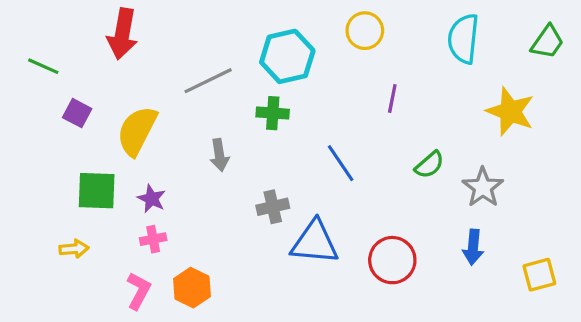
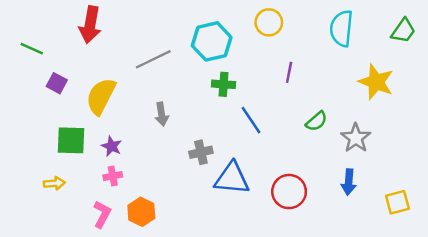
green cross: (273, 113) -> (224, 84), moved

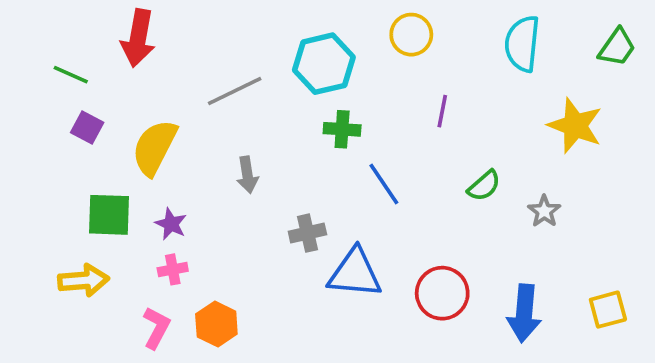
green line: (32, 49) -> (71, 75), moved
gray star: (356, 138) -> (544, 211), size x0.7
blue arrow: (349, 182) -> (524, 313), moved, size x1.4
yellow arrow: (54, 183) -> (83, 280), size x1.5

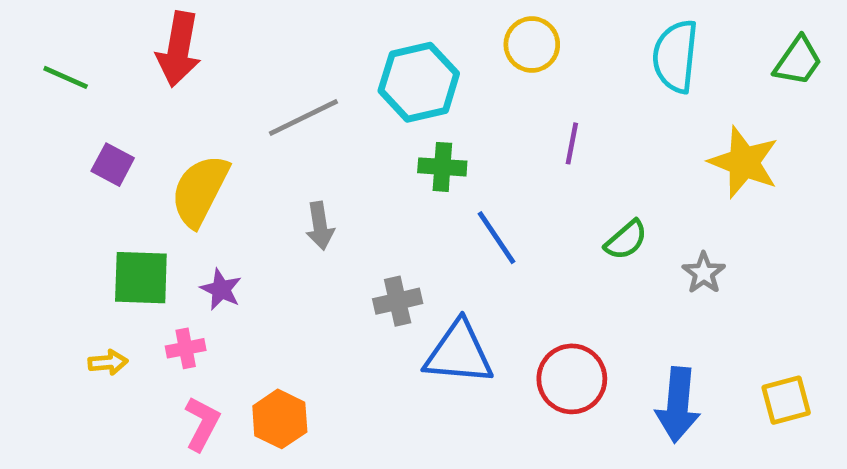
green line: (71, 75) -> (66, 77), moved
pink cross: (173, 269) -> (186, 348), moved
yellow arrow: (83, 280) -> (108, 362), size x0.6

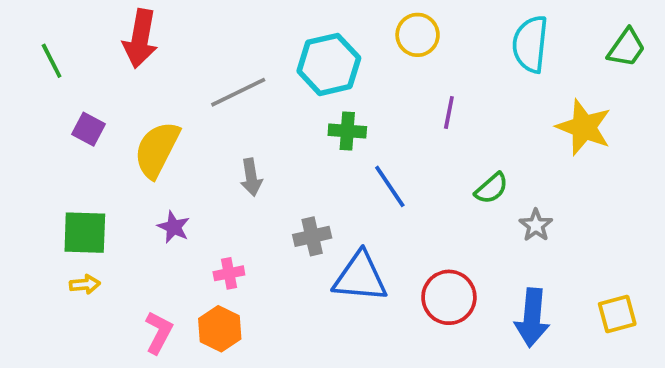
green line: (66, 77) -> (52, 61), turned 39
gray star: (704, 273) -> (536, 225), moved
green square: (141, 278) -> (85, 233), moved
pink cross: (186, 348) -> (229, 273), moved

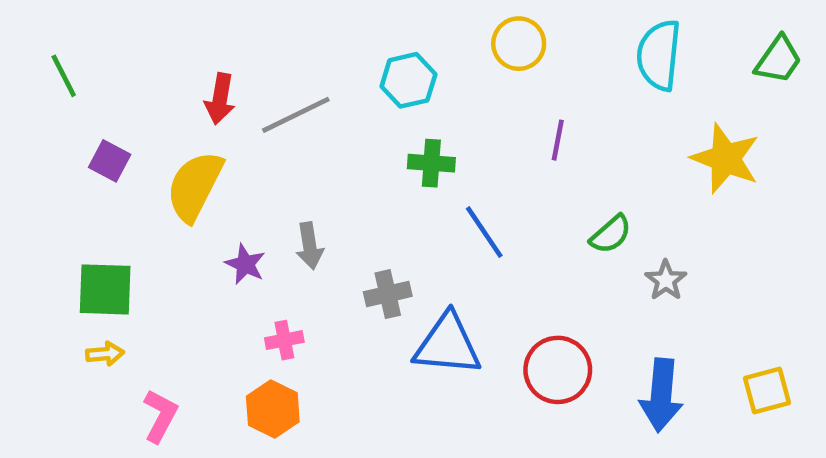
red arrow: (140, 39) -> (220, 99), moved, size x0.7
cyan hexagon: (329, 64) -> (408, 80), size x0.7
gray arrow: (251, 177) -> (310, 246), moved
purple star: (174, 227) -> (245, 264), moved
pink L-shape: (159, 332) -> (160, 416), moved

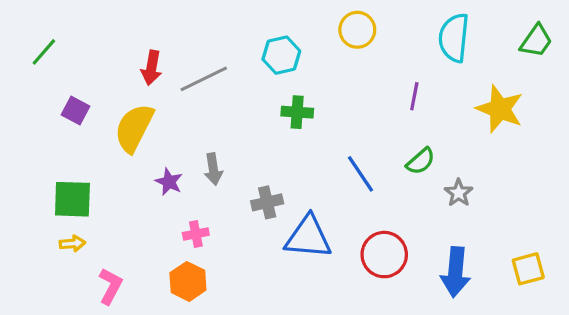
green line: (64, 76) -> (44, 52), turned 68
purple line: (558, 140) -> (414, 96), moved
blue line: (484, 232) -> (360, 174), moved

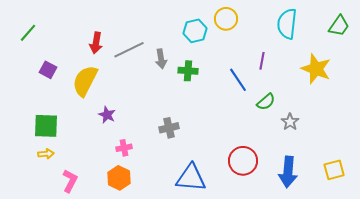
cyan hexagon: (281, 55) -> (195, 31), moved
gray arrow: (213, 169) -> (161, 59), moved
blue line: (360, 174) -> (238, 80), moved
blue triangle: (308, 237) -> (191, 178), moved

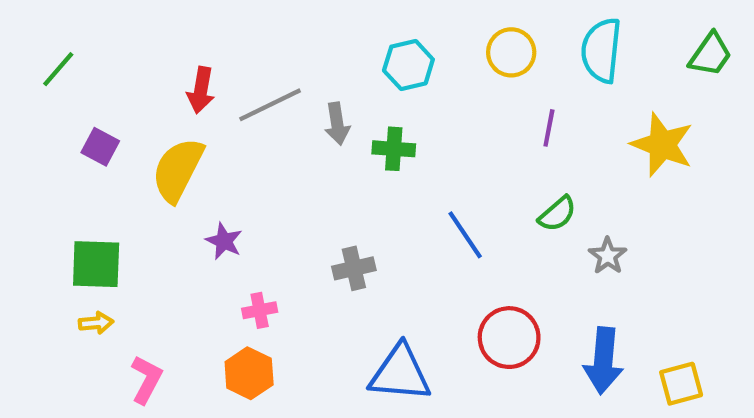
yellow circle: (226, 19) -> (511, 52), moved
blue line: (238, 80) -> (465, 235), moved
yellow square: (334, 170) -> (681, 384), moved

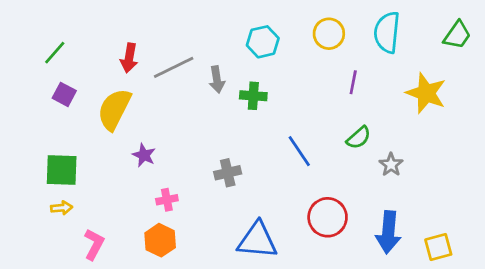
green line: (58, 69) -> (55, 53), moved

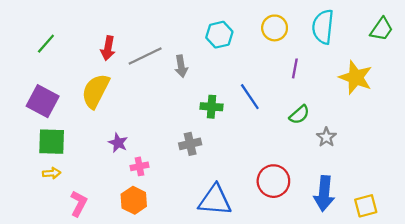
purple square: (64, 94) -> (43, 101), moved, size x1.6
green cross: (253, 96) -> (212, 107), moved
blue line: (299, 151) -> (250, 97), moved
purple star: (144, 155) -> (118, 143), moved

